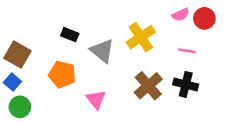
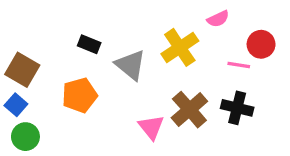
pink semicircle: (181, 15) -> (218, 19), moved
red circle: (204, 18) -> (261, 44), moved
orange pentagon: (62, 74) -> (80, 95), turned -30
pink triangle: (96, 99) -> (151, 127), moved

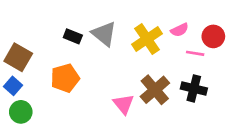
pink semicircle: (218, 19) -> (180, 30), moved
gray triangle: (131, 65) -> (104, 34), moved

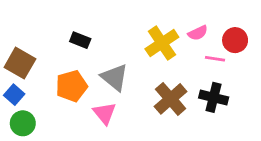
gray triangle: (104, 34) -> (115, 77), moved
pink triangle: (124, 104) -> (105, 113), moved

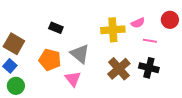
red circle: (235, 40) -> (170, 20), moved
yellow cross: (162, 43) -> (113, 30), turned 30
orange pentagon: (72, 86) -> (50, 60), turned 30

